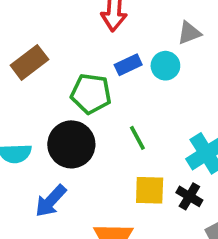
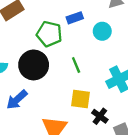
cyan circle: (165, 66) -> (102, 31), moved
black cross: (189, 196) -> (100, 116), moved

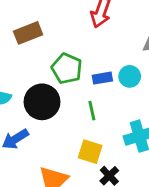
blue rectangle: (75, 18) -> (102, 78), moved

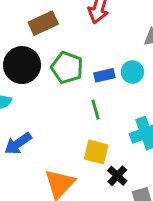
brown rectangle: (28, 33) -> (43, 23), moved
black circle: (42, 102) -> (22, 65), moved

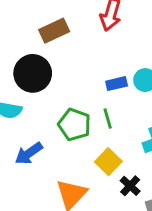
green pentagon: (67, 68) -> (74, 125), moved
yellow square: (96, 152) -> (108, 162), turned 30

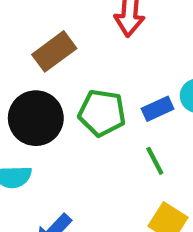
green pentagon: (74, 125) -> (102, 113), moved

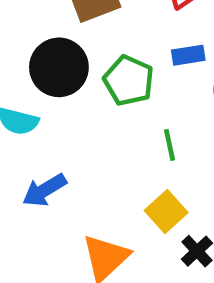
blue rectangle: (158, 109) -> (188, 55), moved

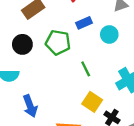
black circle: (59, 67) -> (22, 44), size x0.7
blue arrow: (44, 190) -> (30, 106), turned -65

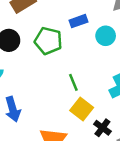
green line: (86, 69) -> (73, 82), moved

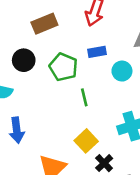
green line: (73, 82) -> (84, 97), moved

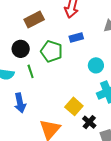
cyan circle: (122, 71) -> (96, 65), moved
green line: (84, 97) -> (31, 71), moved

